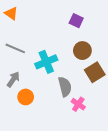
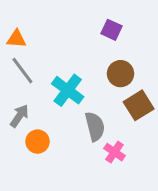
orange triangle: (11, 13) -> (16, 39), moved, turned -32
gray line: (15, 48) -> (22, 71), turned 30
cyan cross: (46, 62) -> (68, 90), turned -30

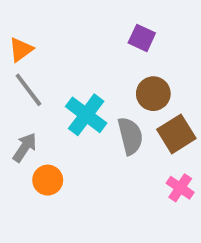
orange triangle: (16, 39) -> (21, 49), turned -40
gray semicircle: (95, 126) -> (130, 136), moved
pink cross: (114, 152) -> (180, 188), moved

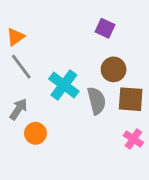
brown square: (176, 134) -> (131, 99), turned 36

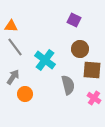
orange triangle: (16, 37) -> (11, 26), turned 40
gray semicircle: (96, 101) -> (68, 85), moved

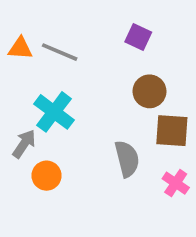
gray line: (15, 47) -> (60, 52), moved, turned -30
cyan cross: (45, 60) -> (54, 112), moved

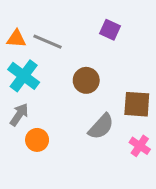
brown circle: (149, 91) -> (86, 80), moved
cyan cross: (54, 112) -> (24, 76), moved
gray semicircle: (127, 159) -> (101, 127), turned 56

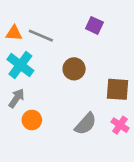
gray semicircle: (101, 127) -> (86, 124), moved

